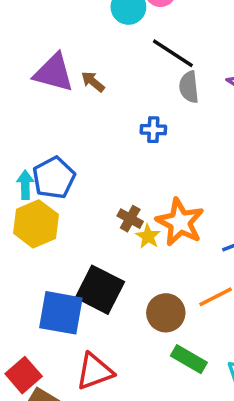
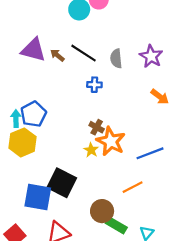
black line: (173, 53) -> (84, 53), moved
brown cross: (130, 219) -> (97, 127), moved
brown circle: (166, 313) -> (102, 211), moved

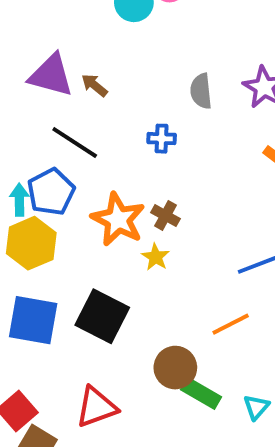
black line: (84, 53) -> (75, 142), moved
orange star: (111, 141) -> (118, 219), moved
blue square: (38, 197) -> (33, 320), moved

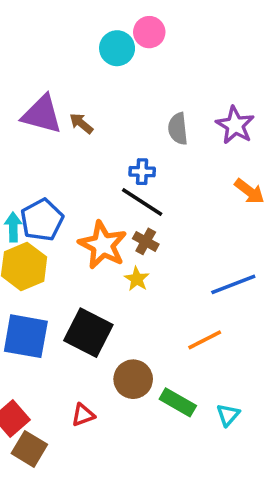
black line: (75, 142) -> (142, 202), moved
brown circle: (175, 368) -> (133, 379), moved
red triangle: (96, 407) -> (83, 415), size x0.6

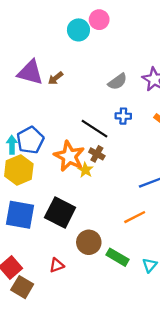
brown arrow: (81, 123) -> (56, 78), turned -77
gray semicircle: (178, 129) -> (117, 82), turned -120
blue cross: (142, 172) -> (123, 116), moved
yellow star: (137, 279) -> (85, 170), moved

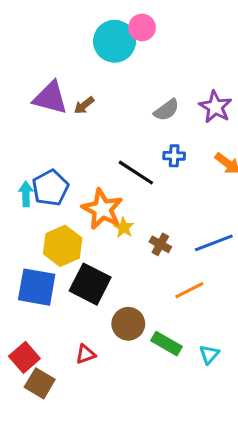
cyan circle: (78, 30) -> (115, 41), size x1.4
brown cross: (97, 154) -> (160, 244), moved
yellow hexagon: (19, 170) -> (63, 246), moved

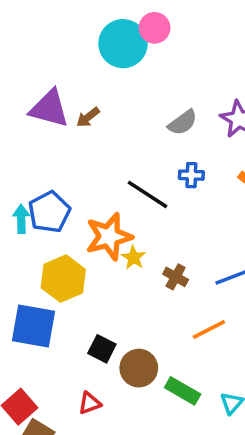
orange star: (102, 209) -> (109, 237), turned 30
black square: (90, 284) -> (102, 349), moved, size x0.6

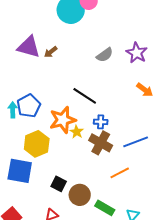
blue cross: (191, 175) -> (101, 122), moved
brown cross: (176, 277) -> (101, 143), size x1.6

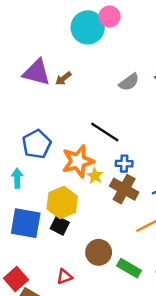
cyan arrow: (13, 110) -> (17, 178), moved
yellow hexagon: (37, 144) -> (62, 202), moved
black square: (59, 184) -> (60, 226), moved

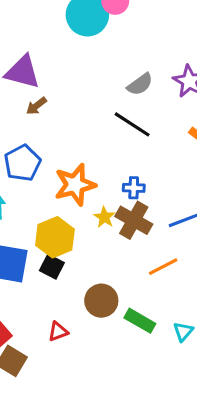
brown arrow: (63, 78) -> (36, 106), moved
black line: (105, 132) -> (132, 124), moved
yellow star: (95, 176) -> (104, 217), moved

